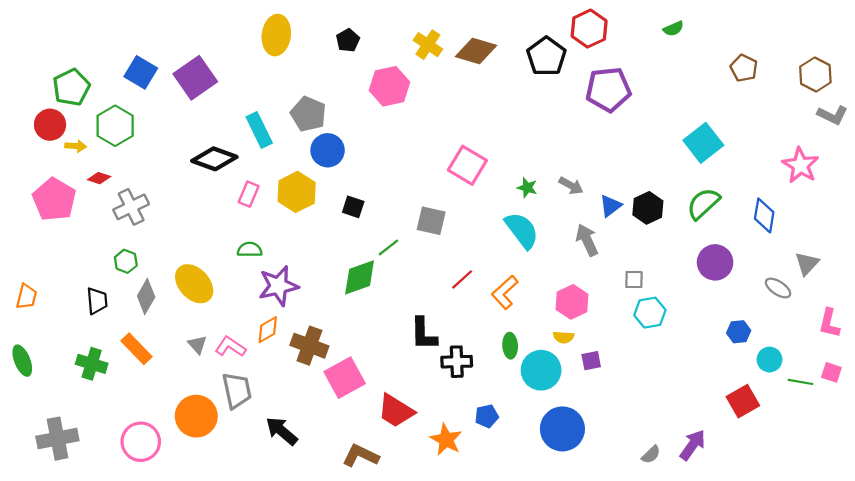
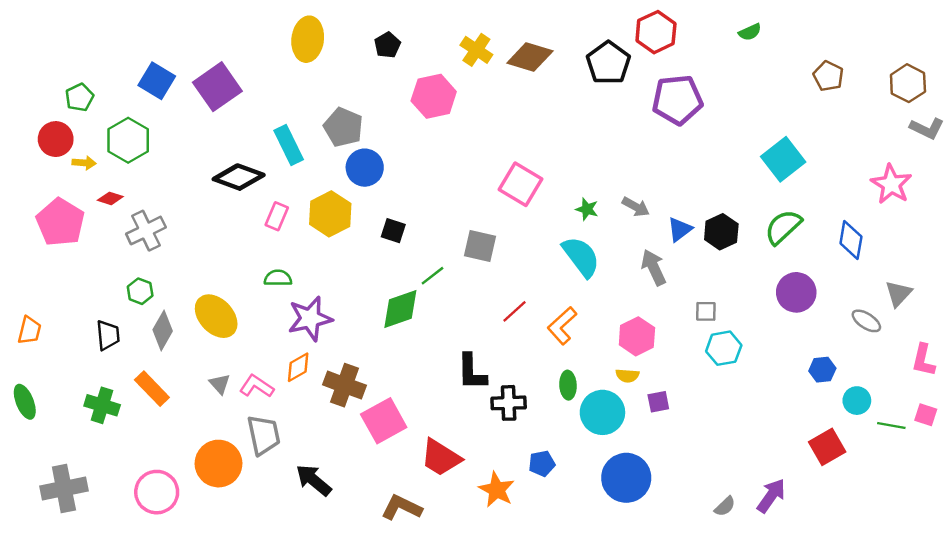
green pentagon: (71, 87) -> (79, 97), size x0.7

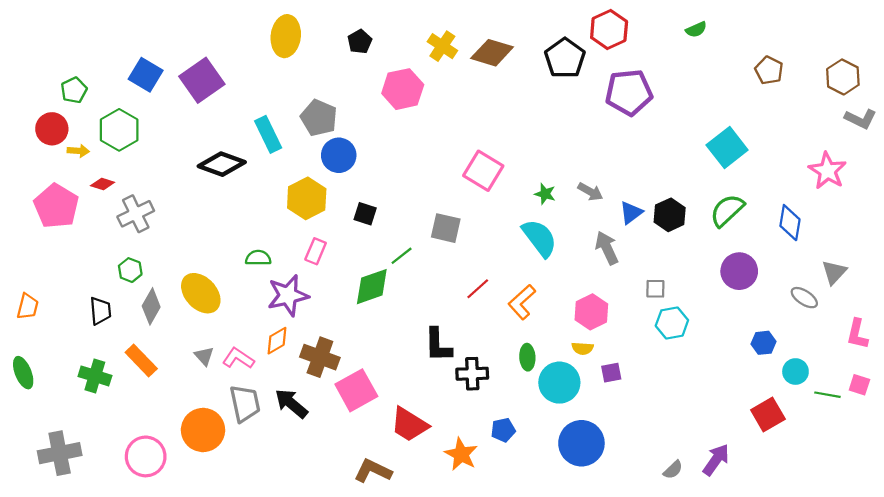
pink rectangle: (277, 216) -> (316, 251), moved
black arrow: (314, 480) -> (291, 404), moved

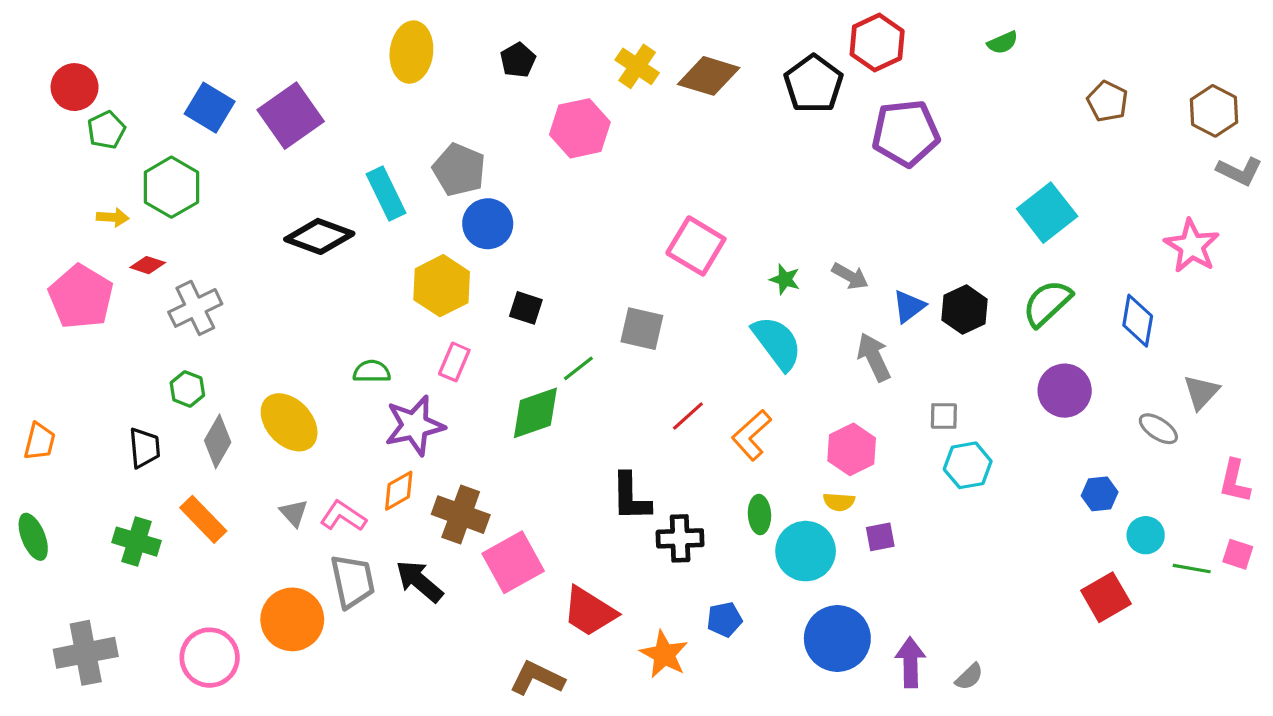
red circle: (52, 129) -> (75, 87), moved
purple arrow: (716, 460) -> (910, 662), moved, turned -36

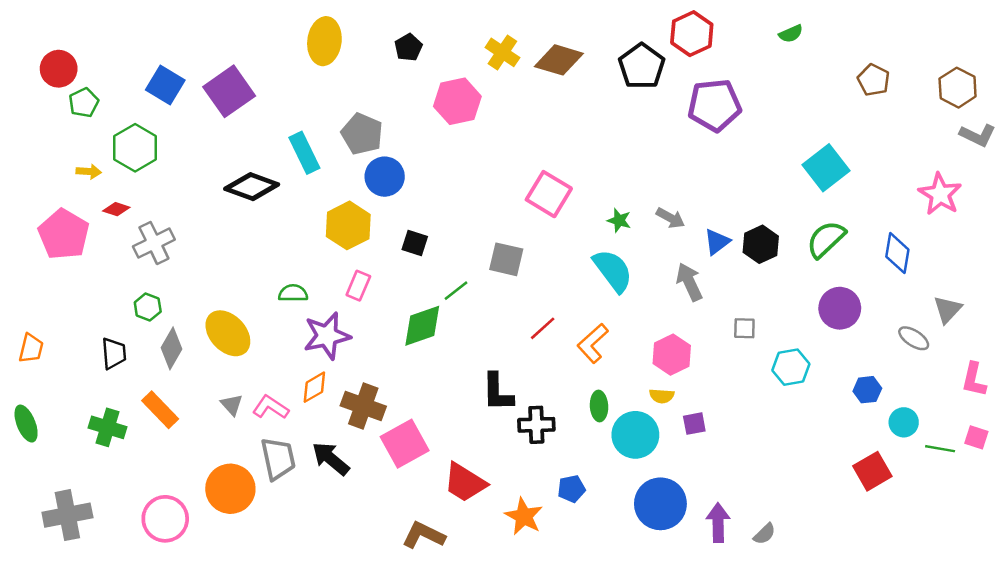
cyan hexagon: (968, 465) -> (791, 367), moved

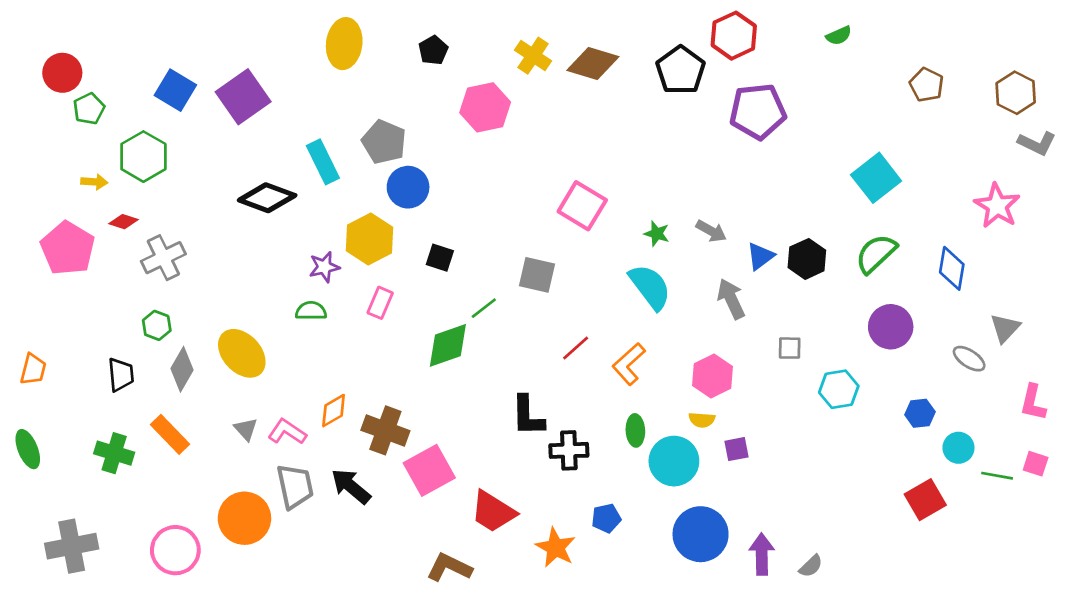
purple star: (327, 336) -> (324, 267), moved, size x0.6

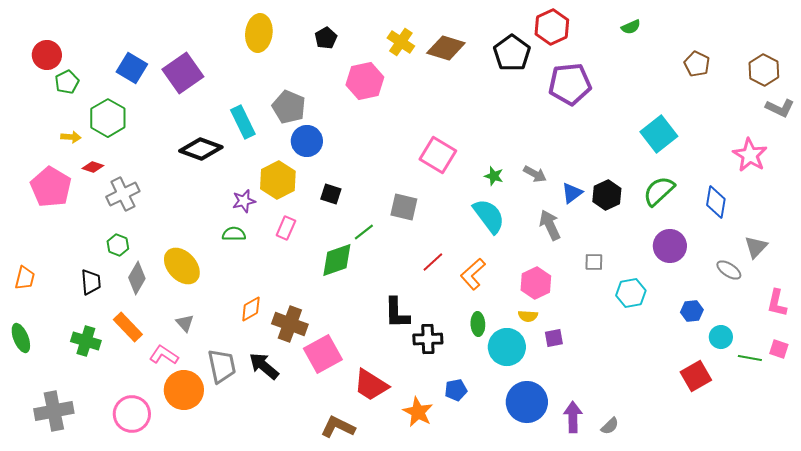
pink L-shape: (287, 432) -> (164, 355), moved

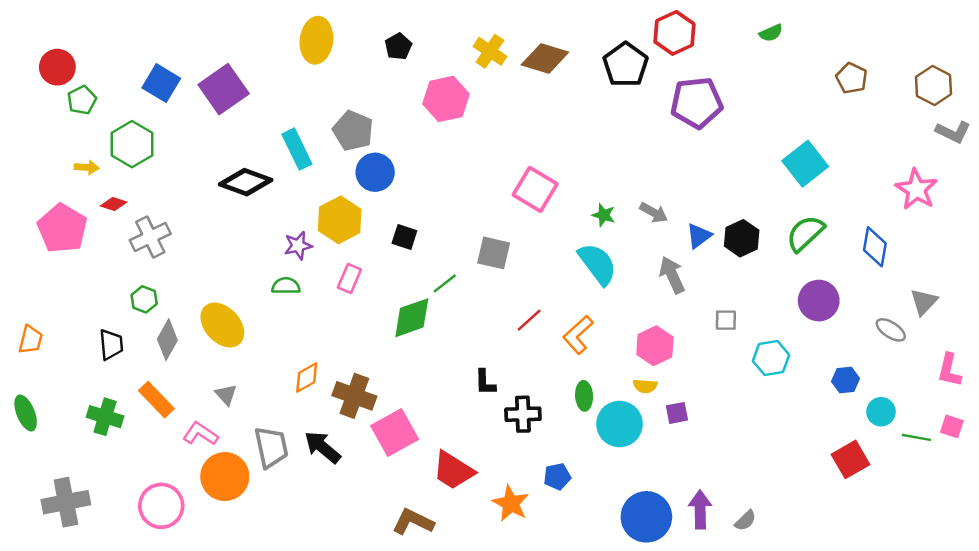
black L-shape: (397, 313) -> (485, 382), size x0.7
blue circle: (527, 402) -> (646, 517), moved

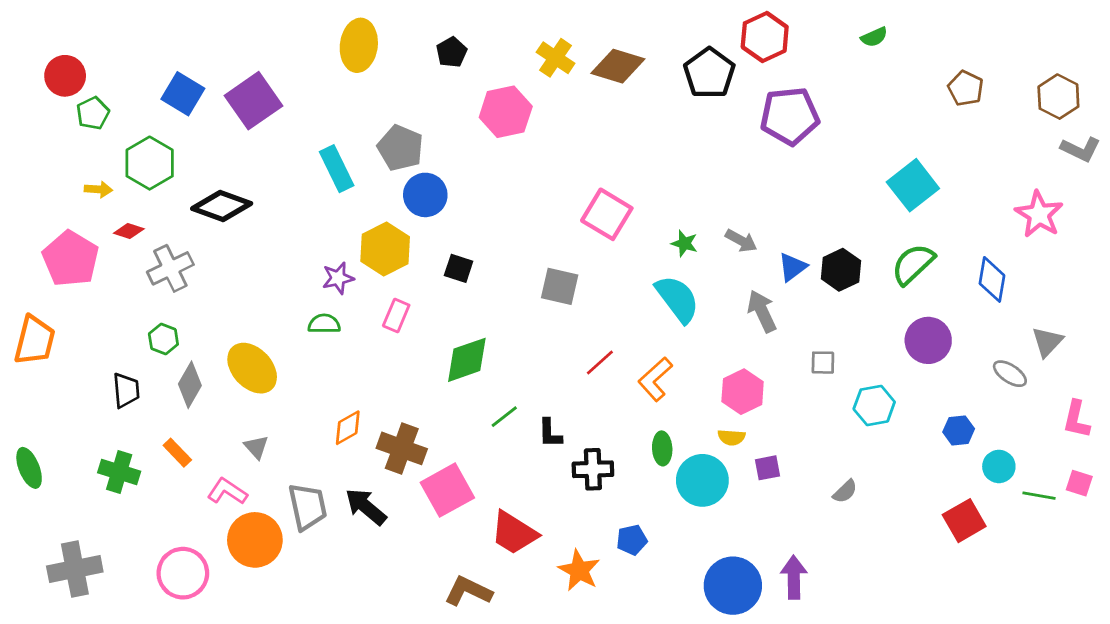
black diamond: (246, 182) -> (222, 206), moved
green line: (445, 283) -> (504, 417), moved
orange trapezoid: (30, 340) -> (35, 340), moved, size x1.5
orange rectangle: (156, 400) -> (177, 453), size x0.7
gray semicircle: (745, 521) -> (845, 491), moved

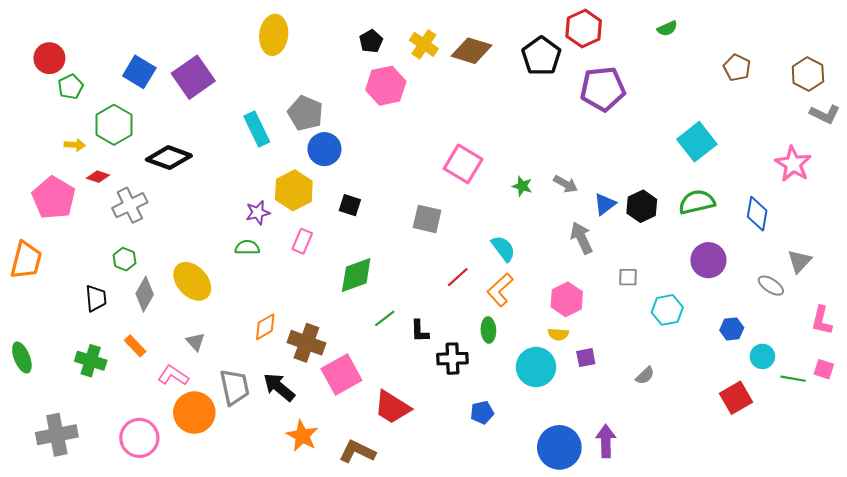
black pentagon: (452, 52) -> (371, 41), moved
green semicircle: (913, 264) -> (697, 202), turned 30
cyan semicircle: (677, 299) -> (503, 249), moved, size x0.7
green ellipse: (662, 448) -> (488, 330), moved
orange star: (579, 570) -> (302, 436), moved

